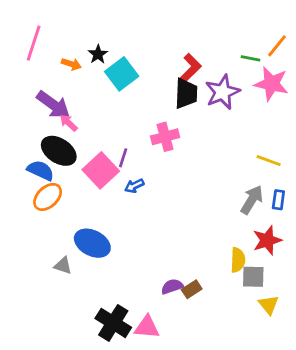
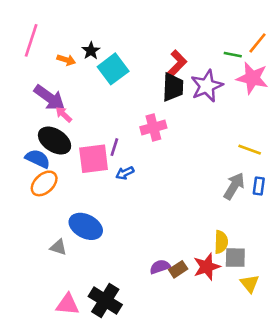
pink square: (101, 170) -> (94, 159), turned 36
red star: (267, 240) -> (207, 267), moved
pink triangle: (147, 327) -> (68, 304), moved

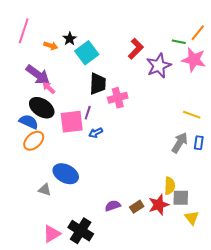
black trapezoid: (173, 87) -> (98, 84), moved
purple semicircle: (160, 267) -> (113, 206), moved
pink triangle: (68, 304) -> (52, 234), turned -36

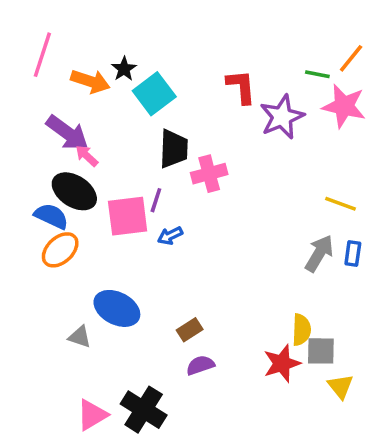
orange arrow: (51, 46) -> (90, 81), size x1.5
red L-shape: (136, 49) -> (241, 87), turned -50
brown rectangle: (137, 207) -> (190, 330), moved

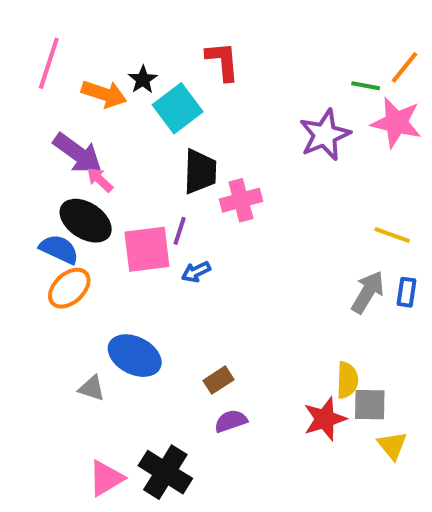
red L-shape: (241, 87) -> (223, 61), moved

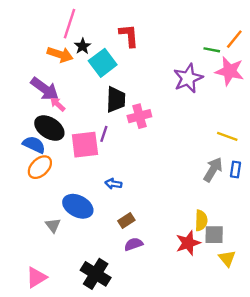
pink line: (49, 63) -> (70, 24), moved
blue arrow: (196, 272) -> (113, 184), moved, turned 35
gray triangle: (92, 388) -> (53, 225), turned 35
pink triangle: (106, 478) -> (36, 277), moved

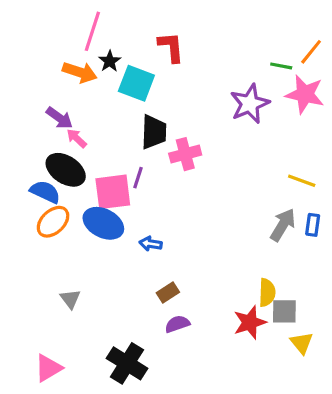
cyan square: (103, 63) -> (136, 83), turned -32
purple arrow: (45, 89) -> (59, 118), size x0.7
blue ellipse: (78, 206) -> (103, 223), moved

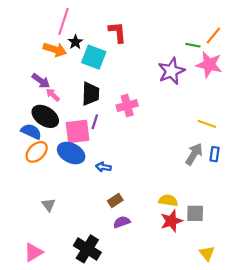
black trapezoid: (154, 132) -> (91, 94), moved
yellow semicircle: (267, 293) -> (168, 200), moved, turned -84
yellow triangle: (302, 343) -> (207, 253), moved

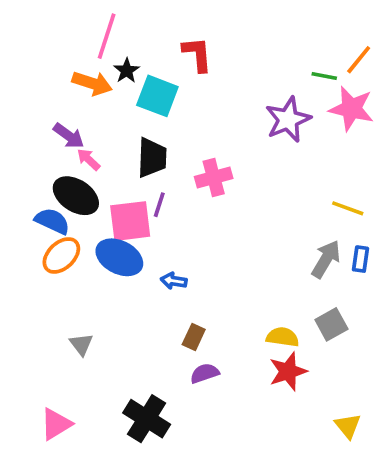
brown rectangle: (115, 200) -> (194, 337), turned -32
gray square: (195, 213) -> (331, 324), moved, turned -30

